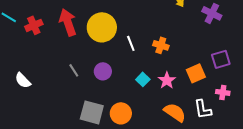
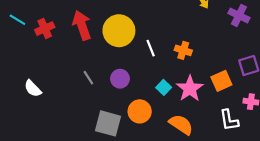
pink star: (167, 80) -> (190, 89), size x1.4
orange semicircle: (175, 112) -> (181, 125), moved
orange circle: (121, 113) -> (140, 111), moved

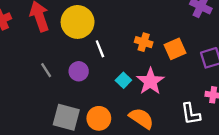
white line: (151, 48) -> (100, 49), moved
orange square: (221, 81) -> (175, 49), moved
orange circle: (140, 111) -> (99, 118), moved

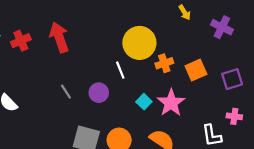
yellow circle: (78, 22) -> (139, 43), moved
orange cross: (144, 42) -> (164, 63), turned -36

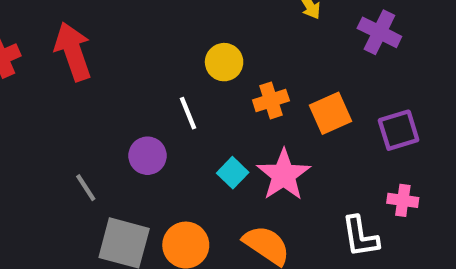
yellow circle: (139, 43) -> (224, 62), size x0.6
gray line: (66, 92) -> (86, 188), moved

